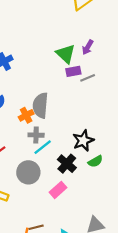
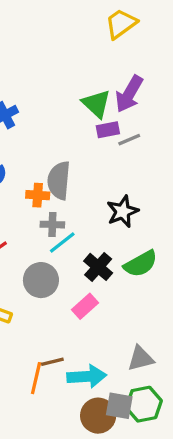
purple arrow: (88, 47) -> (129, 94), size x1.6
orange cross: (26, 115) -> (38, 195), turned 32
black star: (83, 141) -> (123, 211), moved
green semicircle: (95, 161) -> (141, 264), size x1.5

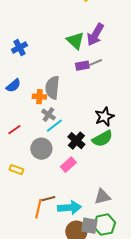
purple rectangle: (108, 130) -> (82, 66), moved
black star: (123, 211) -> (104, 117), moved
gray cross: (52, 225) -> (48, 115), turned 32

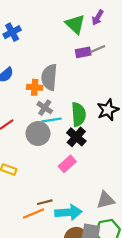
purple arrow: (95, 35) -> (98, 17), size x0.6
cyan line: (54, 126) -> (52, 120), turned 30
green semicircle: (102, 139) -> (79, 114), moved, turned -65
gray circle: (41, 149) -> (38, 133), moved
orange line: (38, 209) -> (33, 213), turned 54

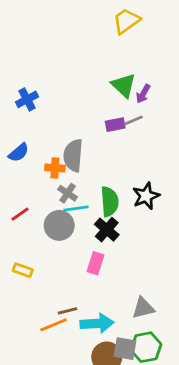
purple arrow: (98, 17) -> (143, 94), moved
green triangle: (75, 24) -> (124, 85), moved
pink rectangle: (67, 164) -> (96, 263), turned -30

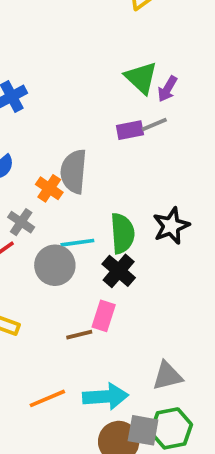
orange cross: (55, 168) -> (49, 188), turned 30
gray cross: (68, 193) -> (21, 222), moved
brown line: (68, 311) -> (79, 335), moved

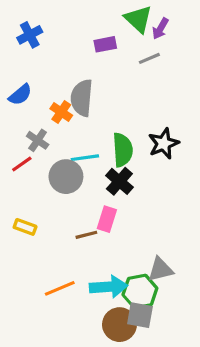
purple rectangle: (130, 130) -> (105, 44), moved
green hexagon: (171, 428) -> (140, 292), moved

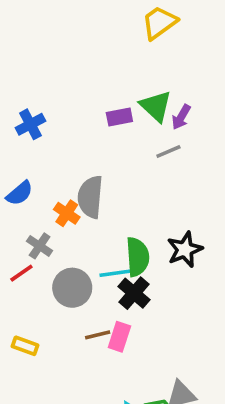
purple rectangle: (105, 44) -> (119, 117), moved
cyan line: (85, 158) -> (116, 273), moved
brown line: (86, 235) -> (98, 335), moved

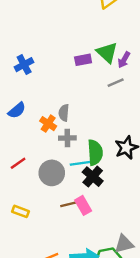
gray semicircle: (90, 197) -> (64, 113), size x0.6
gray cross: (40, 246) -> (67, 138), moved, turned -35
pink rectangle: (119, 337) -> (83, 205), turned -48

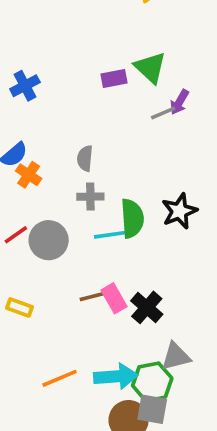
purple arrow: (124, 60) -> (179, 102), moved
orange cross: (48, 124) -> (29, 175), moved
gray circle: (52, 173) -> (49, 240), moved
black cross: (93, 177) -> (147, 307), moved

